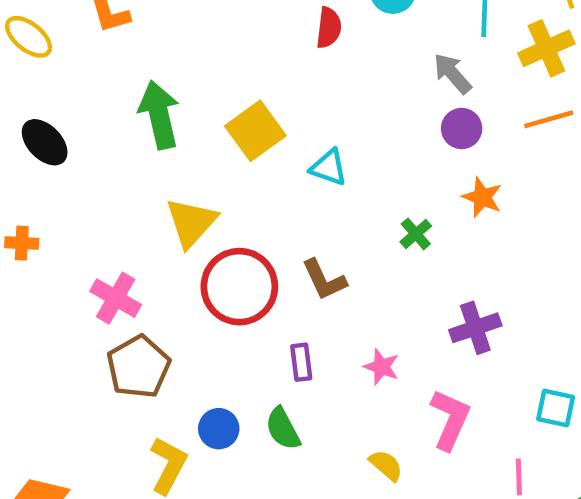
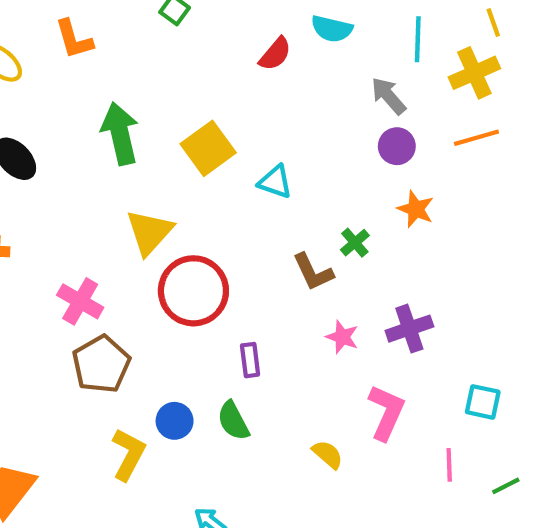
red semicircle: (329, 28) -> (275, 54), turned 33
brown L-shape: (324, 280) -> (313, 272), moved
pink star: (381, 367) -> (342, 337), moved

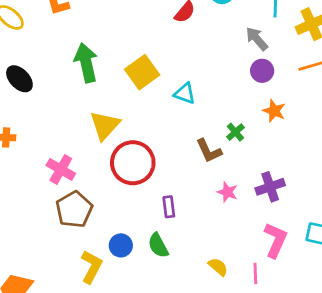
pink L-shape: (386, 412) -> (275, 240), moved
pink line: (449, 465) -> (255, 273), moved

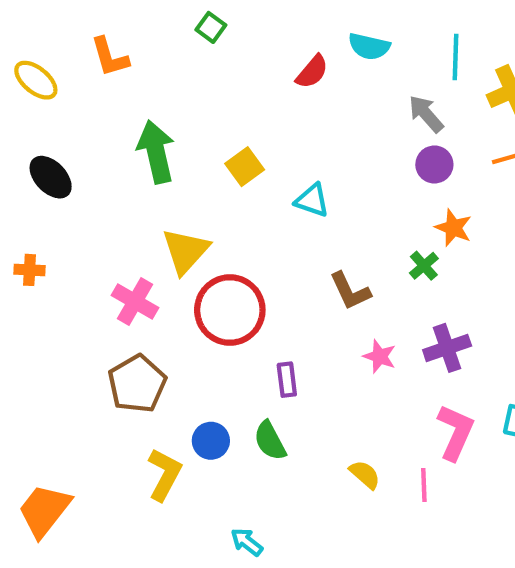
yellow square: (142, 72) -> (245, 167), size x0.7
green cross: (235, 132) -> (424, 266), moved
pink cross: (61, 169) -> (135, 302), moved

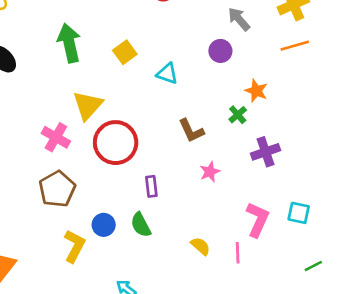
purple circle: (434, 164) -> (220, 51), moved
purple cross: (447, 348) -> (266, 152), moved
pink star: (380, 356) -> (210, 172), turned 30

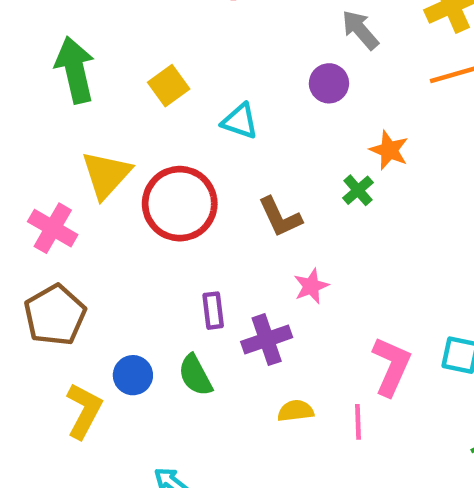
red circle: (116, 143) -> (180, 204), moved
purple cross: (266, 152) -> (267, 340), moved
yellow semicircle: (201, 246) -> (296, 411), turned -48

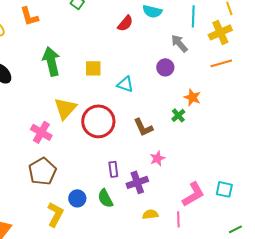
yellow square: (169, 86) -> (93, 68), turned 36
pink L-shape: (391, 366) -> (193, 194), turned 36

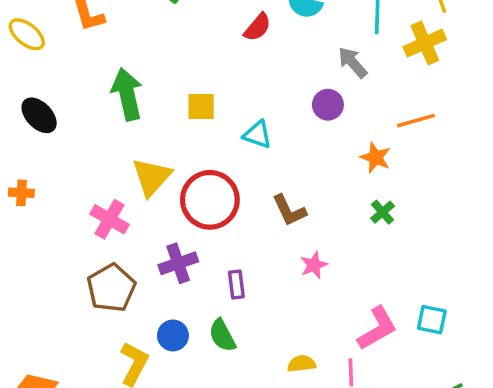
orange line: (221, 63) -> (416, 121), moved
green cross: (178, 115) -> (383, 212), moved
purple cross: (137, 182) -> (178, 263), moved

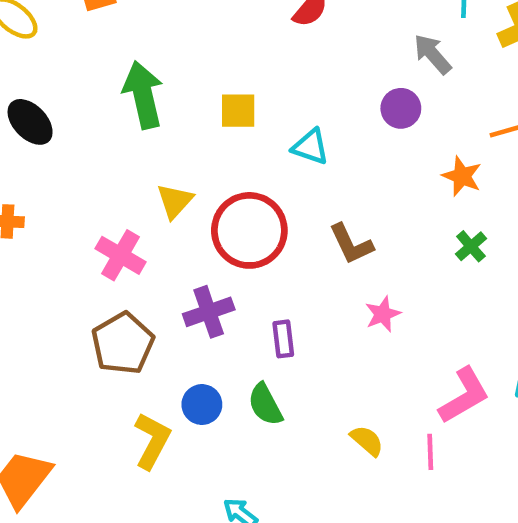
yellow triangle: (152, 177) -> (175, 201), size x0.7
yellow semicircle: (302, 364) -> (367, 441), turned 48

